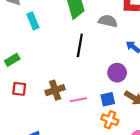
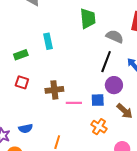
cyan rectangle: (33, 21) -> (48, 41), moved
black line: (80, 45) -> (106, 62), moved
blue square: (108, 99) -> (98, 100), moved

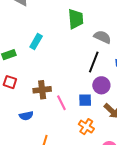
cyan rectangle: (48, 41) -> (36, 41), turned 42
pink line: (74, 103) -> (61, 103), turned 63
blue semicircle: (26, 129) -> (26, 116), moved

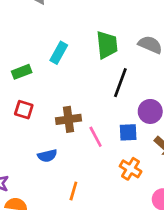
green trapezoid: (76, 19) -> (107, 45), moved
black line: (94, 62) -> (120, 83), moved

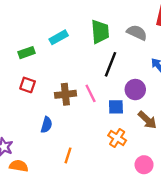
cyan rectangle: (59, 53) -> (59, 37), turned 30
pink line: (96, 137) -> (91, 93), moved
blue semicircle: (47, 156) -> (46, 125), turned -63

